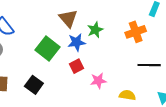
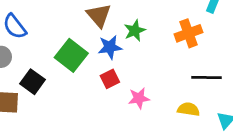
black square: (34, 85) -> (33, 82), moved
yellow semicircle: (127, 95) -> (189, 109), moved

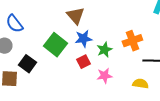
green star: (135, 31) -> (104, 50), moved
orange cross: (189, 33) -> (132, 41), moved

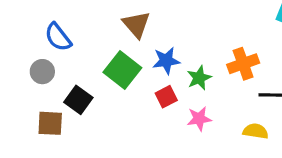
brown triangle: (75, 16) -> (136, 25), moved

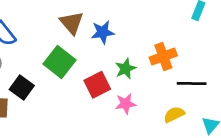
blue star: (166, 61) -> (103, 32), moved
red square: (166, 97) -> (97, 85), size x1.4
yellow semicircle: (256, 131) -> (174, 114), turned -35

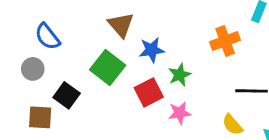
blue star: (103, 32) -> (152, 50), moved
orange cross: (163, 57) -> (225, 41), moved
yellow semicircle: (174, 114) -> (232, 125), turned -105

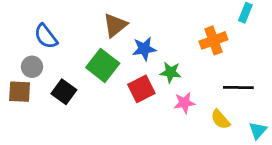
brown triangle: (121, 25) -> (115, 25), turned 32
green star: (180, 75) -> (171, 72), turned 30
pink star: (180, 113) -> (184, 103), moved
brown square: (40, 117) -> (20, 92), moved

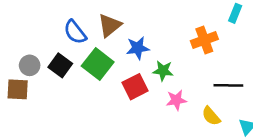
blue semicircle: (46, 36) -> (75, 32), moved
black square: (64, 92) -> (60, 65), moved

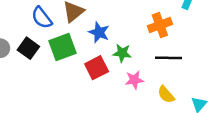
blue star: (138, 48) -> (99, 32), turned 30
green square: (98, 64) -> (62, 47), turned 32
black line: (228, 85) -> (168, 58), moved

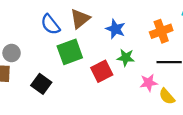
blue star: (99, 32) -> (115, 29), moved
black square: (28, 48) -> (41, 84), moved
pink star: (134, 80) -> (149, 83), moved

